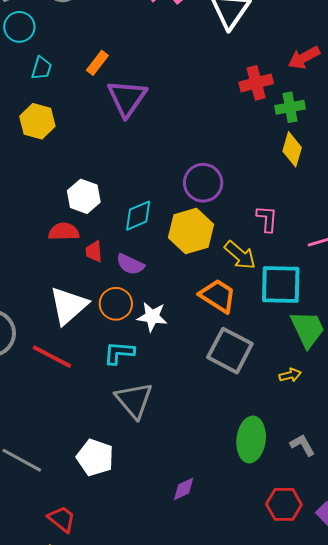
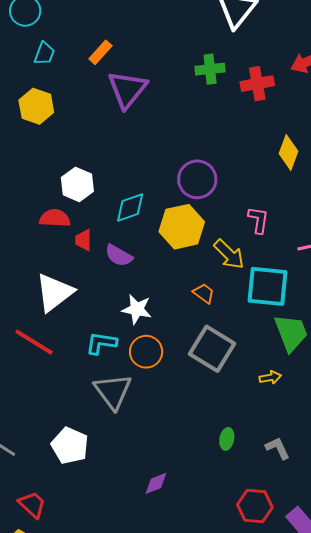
green cross: (290, 107) -> (210, 69), moved
orange trapezoid: (218, 296) -> (204, 293), size x0.6
orange circle: (116, 304) -> (146, 352), moved
green ellipse: (251, 439) -> (227, 439), size x0.5

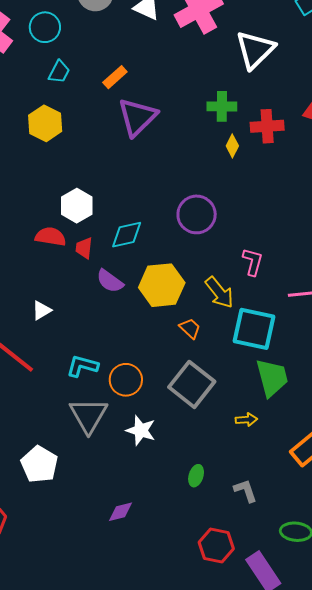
yellow diamond: (288, 152) -> (232, 146), moved, size x0.7
yellow hexagon: (182, 227) -> (162, 285), moved
red trapezoid: (83, 240) -> (84, 248), moved
white triangle: (54, 292) -> (42, 310), size x0.5
white star: (137, 309) -> (141, 430), moved

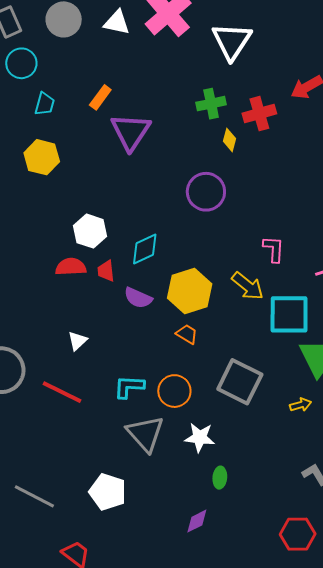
purple circle: (197, 214) -> (206, 192), moved
orange trapezoid: (190, 328) -> (187, 334), moved
green ellipse: (196, 476) -> (220, 478), moved

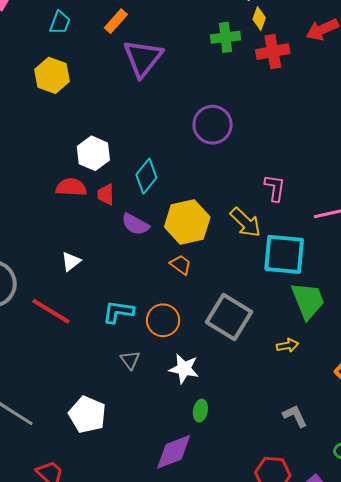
yellow diamond: (229, 140) -> (259, 19), moved
cyan diamond: (145, 249) -> (146, 176), turned -32
gray triangle: (145, 434) -> (130, 360), size x0.5
purple diamond: (197, 521) -> (174, 452), size x1.6

